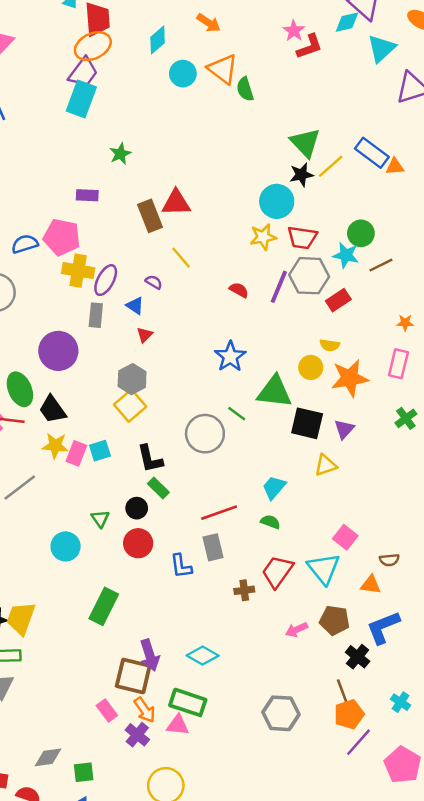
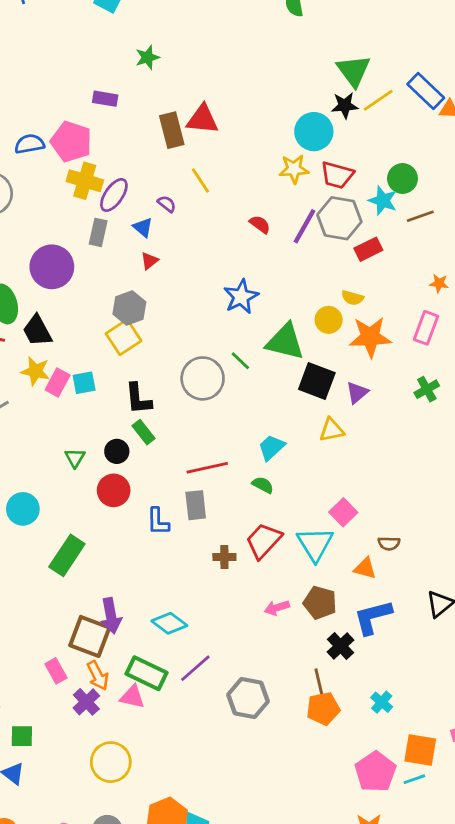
cyan circle: (66, 546) -> (23, 509), moved
purple line: (358, 742) -> (195, 668), moved

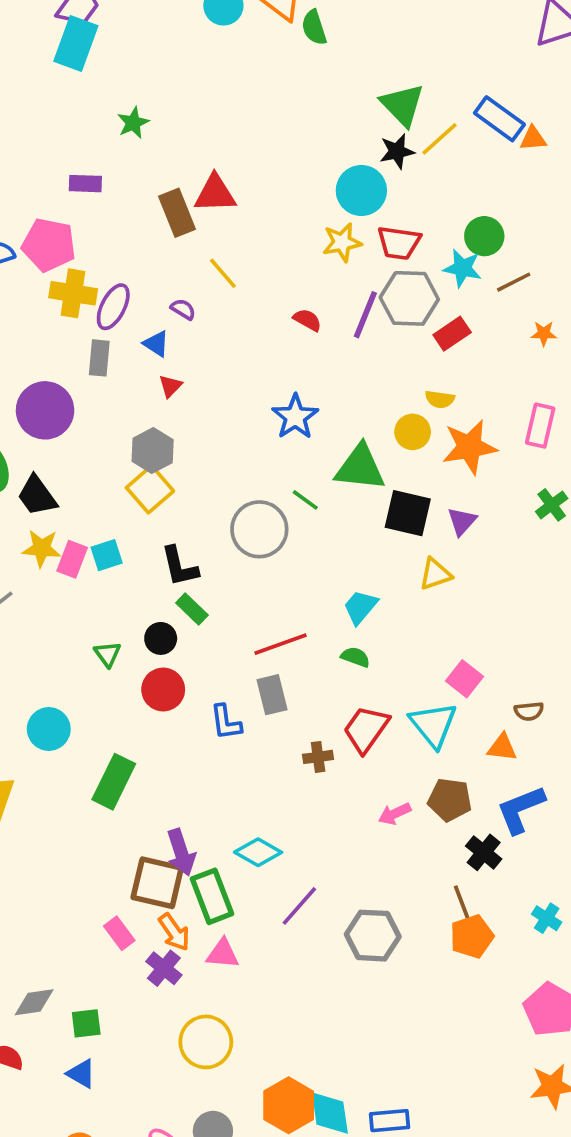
orange star: (439, 283) -> (544, 333), moved
green rectangle: (147, 673) -> (212, 896), moved, turned 51

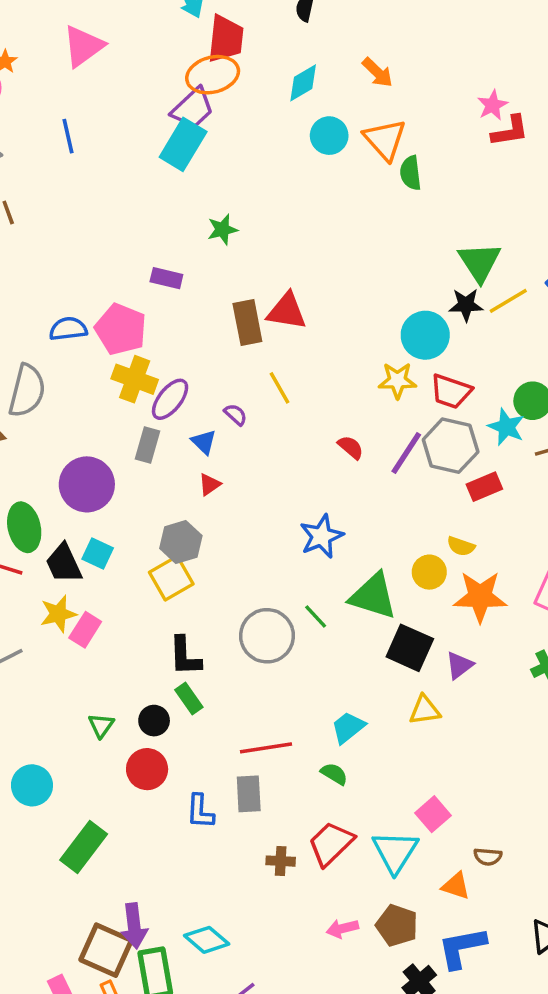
yellow star: (42, 548) -> (58, 614), turned -30
cyan square: (107, 555) -> (98, 554), moved, turned 32

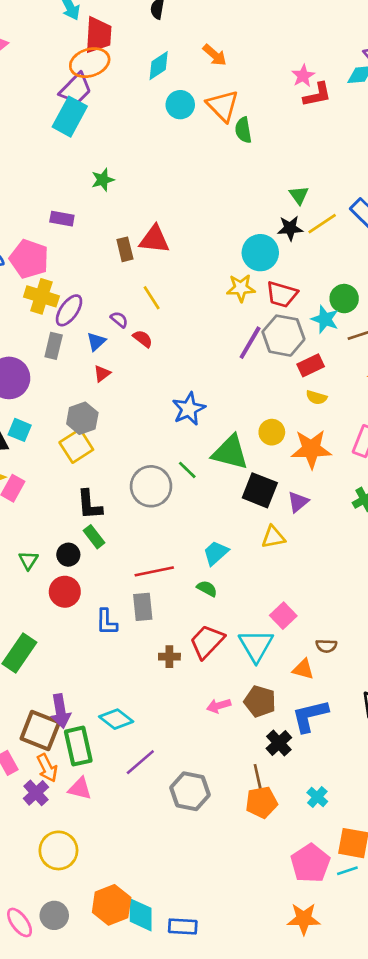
green triangle: (480, 262) -> (299, 195), size x0.6
brown rectangle: (247, 322) -> (125, 249), size x0.7
blue triangle: (204, 442) -> (96, 342), turned 36
red semicircle: (351, 447) -> (143, 339), moved
yellow semicircle: (461, 546) -> (316, 397), moved

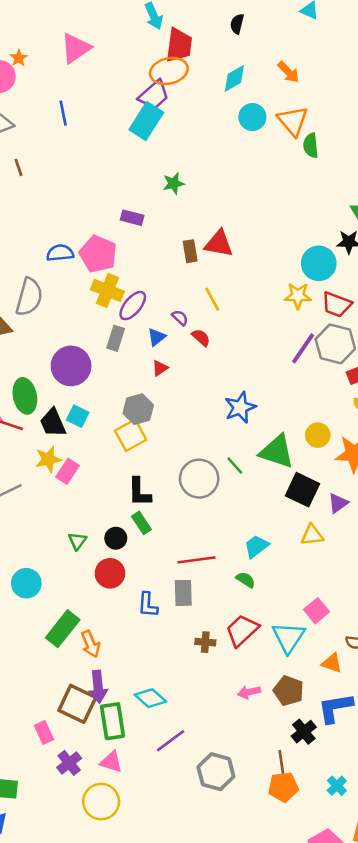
orange arrow: (47, 768) -> (91, 644), moved
yellow circle: (58, 850) -> (101, 802), moved

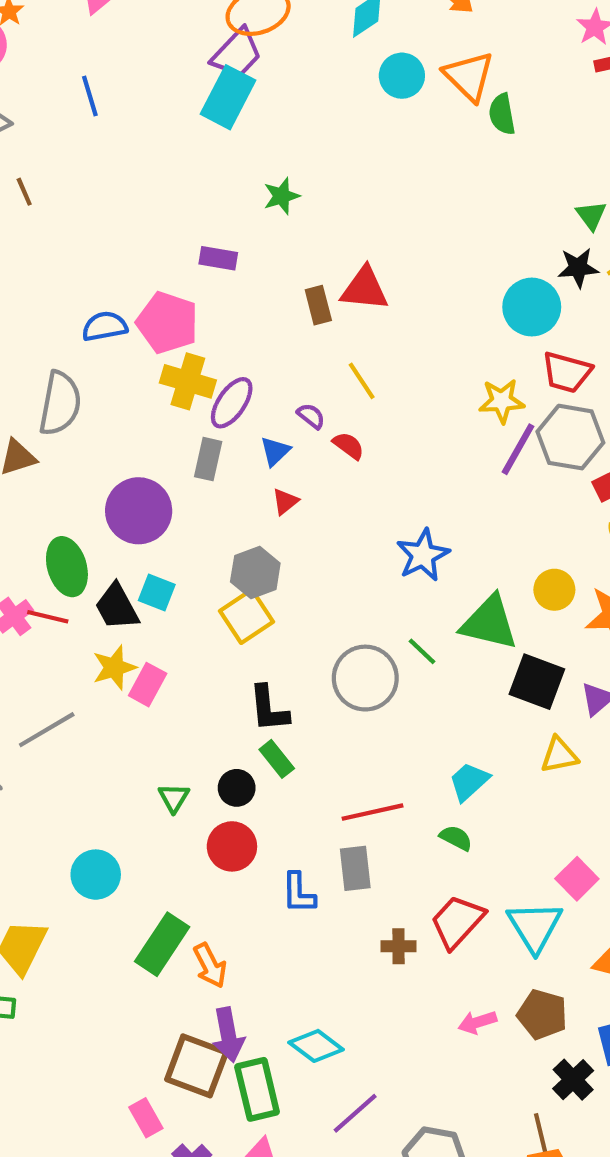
yellow star: (298, 296) -> (502, 401), moved

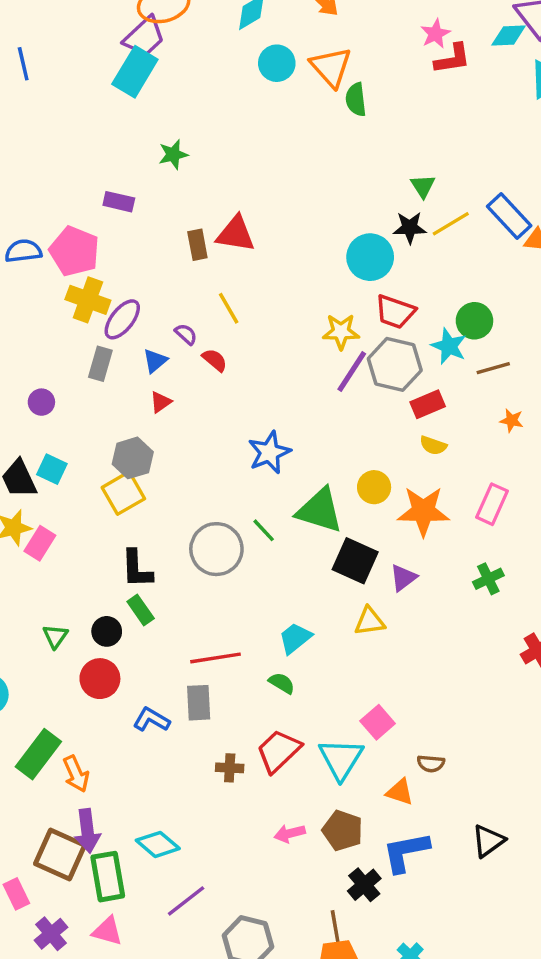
purple circle: (139, 511) -> (41, 402), size x0.5
blue L-shape: (299, 893) -> (151, 720), turned 117

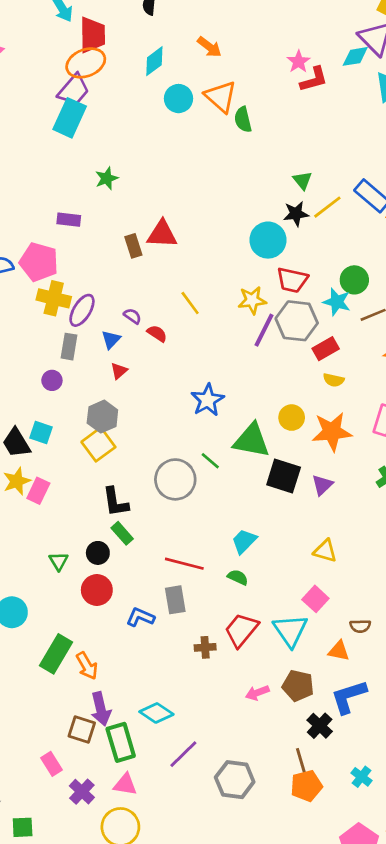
yellow line: (229, 308) -> (190, 303), moved
purple circle: (41, 402) -> (52, 380), moved
yellow triangle: (370, 621) -> (325, 551), moved, turned 30
red line: (215, 658) -> (184, 564), turned 30
brown square: (60, 854) -> (82, 729), size x0.7

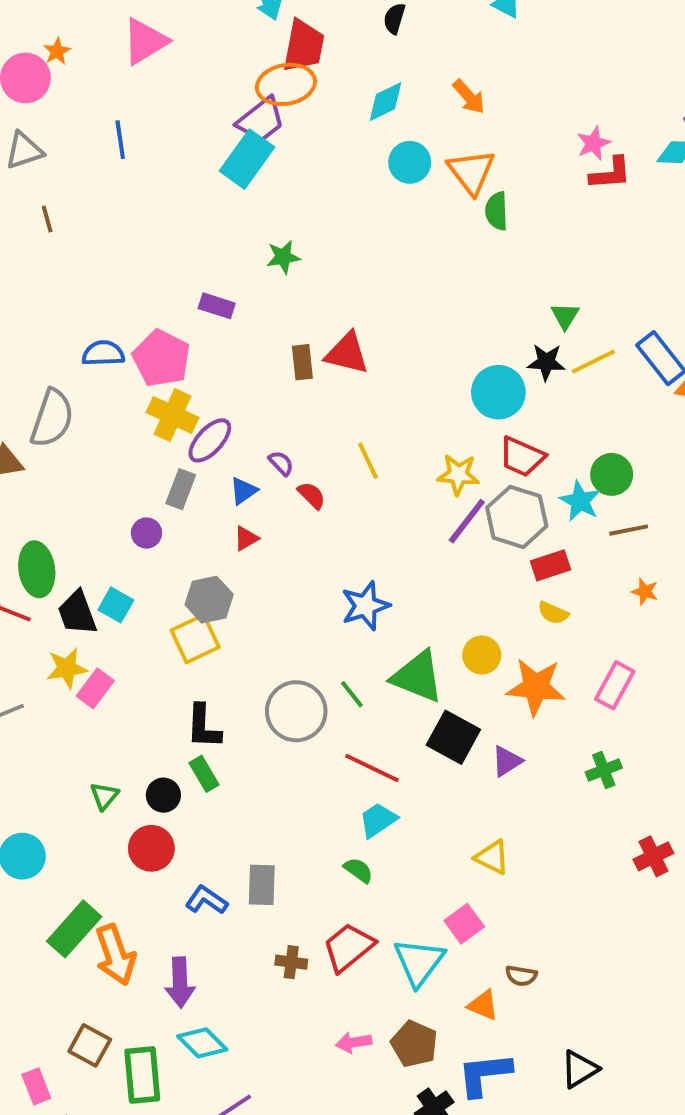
red line: (184, 564) -> (372, 768), moved
orange arrow: (87, 666) -> (115, 955), size x1.4
purple arrow: (101, 709) -> (180, 982), moved

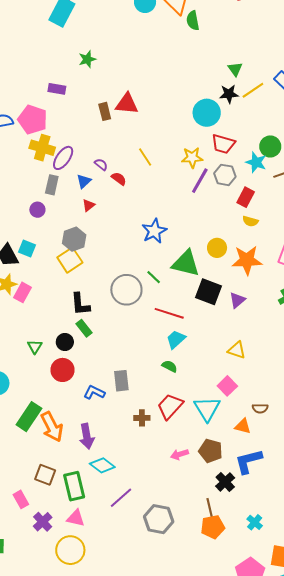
gray hexagon: (517, 517) -> (225, 175), size x0.7
red rectangle: (551, 565) -> (246, 197), turned -36

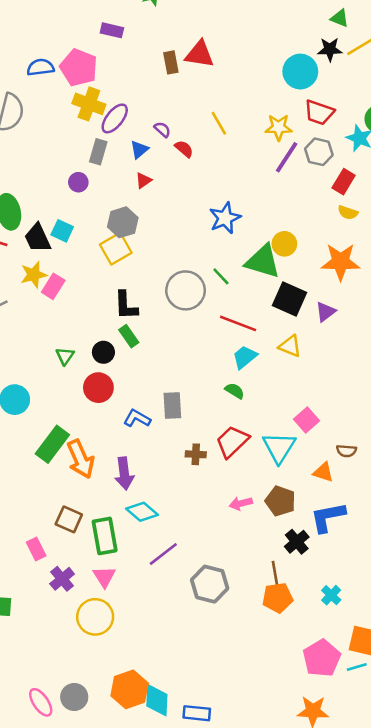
green triangle: (235, 69) -> (340, 18), turned -35
yellow circle: (217, 248) -> (284, 244), moved
yellow triangle: (237, 350) -> (290, 346), moved
pink triangle: (76, 518) -> (104, 577), turned 42

